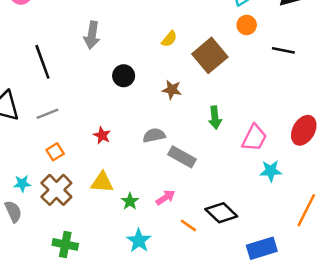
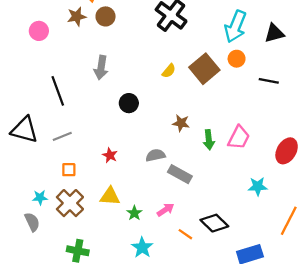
brown square: (210, 55) -> (204, 69), moved
brown star: (172, 90) -> (181, 123), moved
pink trapezoid: (254, 138) -> (239, 138), moved
orange square: (55, 152) -> (69, 170), turned 32

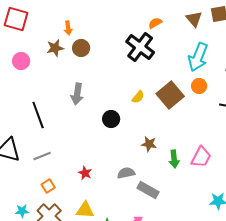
black circle: (129, 103) -> (111, 119), moved
orange square: (69, 170) -> (48, 186), turned -32

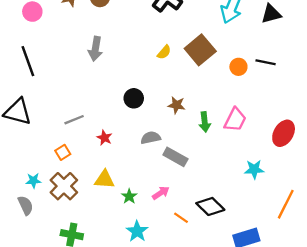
orange circle: (199, 86) -> (238, 67), moved
black line: (38, 115) -> (28, 61), moved
black circle: (111, 119) -> (134, 98), moved
gray line: (42, 156) -> (74, 120), moved

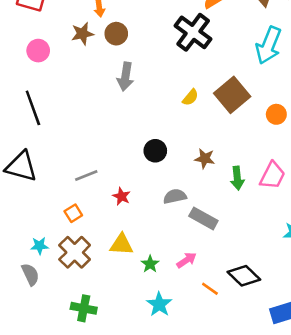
gray arrow: (95, 49) -> (125, 77), moved

